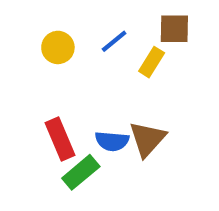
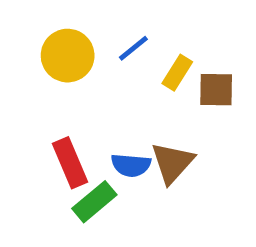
brown square: (174, 29) -> (216, 90), moved
yellow circle: (58, 47) -> (68, 56), size x1.4

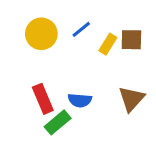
brown square: (216, 90) -> (131, 40), moved
brown triangle: (172, 163) -> (131, 99), moved

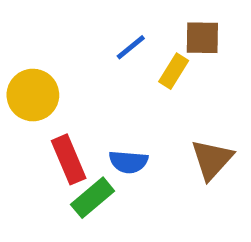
yellow circle: (41, 34) -> (33, 95), moved
brown square: (131, 40) -> (202, 38), moved

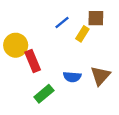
red rectangle: (69, 159) -> (33, 61), moved
blue semicircle: (128, 162) -> (72, 77), moved

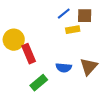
blue line: (62, 23) -> (64, 14), moved
yellow rectangle: (82, 34) -> (73, 30), turned 48

